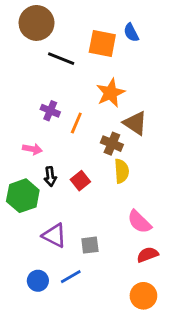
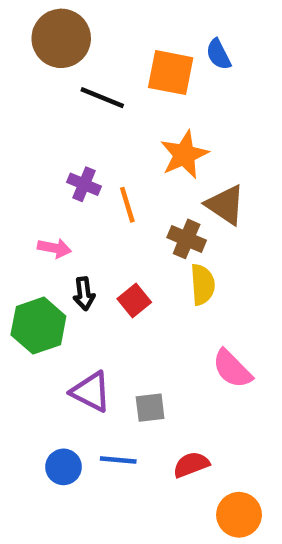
orange line: (76, 123) -> (127, 205), turned -40
red semicircle: (148, 255) -> (191, 465), moved
blue line: (71, 277) -> (118, 460), turned 35
orange circle: (143, 296) -> (239, 515), moved

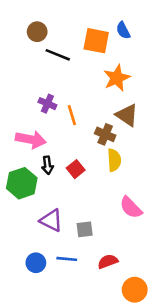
brown circle: (61, 38) -> (37, 32), moved, size x0.6
orange star: (184, 155) -> (117, 78), moved
pink arrow: (54, 248) -> (31, 140), size x1.6

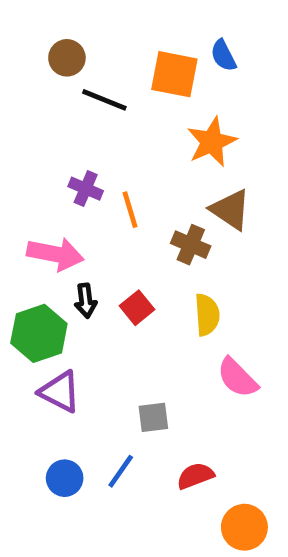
yellow semicircle: (114, 160) -> (207, 315), moved
purple triangle: (51, 220) -> (60, 392), moved
blue line: (67, 259) -> (121, 471), turned -60

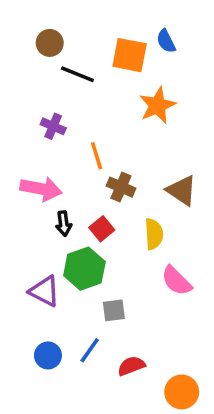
purple cross: (86, 189) -> (53, 126), moved
brown triangle: (230, 210) -> (182, 191), moved
brown cross: (191, 245) -> (121, 187), moved
green hexagon: (39, 333) -> (84, 269), moved
red semicircle: (195, 476) -> (131, 366), moved

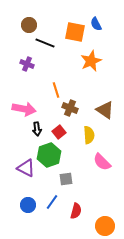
purple cross: (53, 126) -> (27, 64), moved
red semicircle: (131, 366) -> (76, 211), turned 126

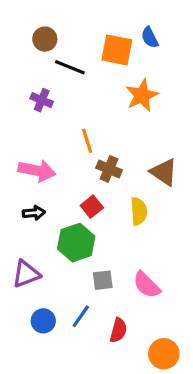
black arrow: (37, 129) -> (34, 213), moved, turned -88
pink semicircle: (102, 162) -> (147, 285), moved
purple triangle: (26, 168) -> (26, 274), moved, turned -48

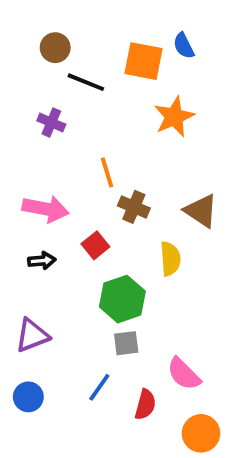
red square: (92, 207) -> (95, 245), moved
green hexagon: (76, 243) -> (122, 299), moved
pink semicircle: (147, 285) -> (184, 374), moved
blue circle: (43, 321) -> (28, 397), moved

